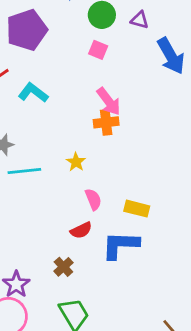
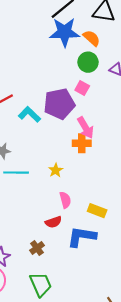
purple pentagon: (27, 30) -> (59, 104), moved

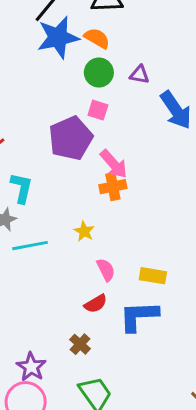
cyan L-shape: (30, 114) -> (22, 188), moved, turned 70

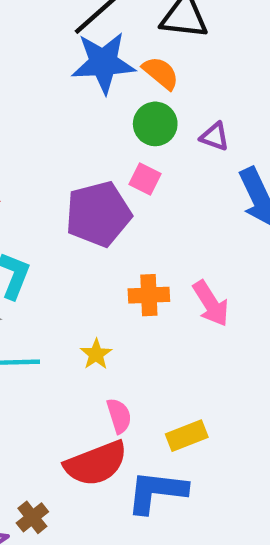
pink arrow: (114, 164) -> (211, 303), moved
yellow rectangle: (153, 276) -> (187, 436), turned -40
red semicircle: (96, 304) -> (96, 463), size x1.8
brown cross: (80, 344) -> (32, 517), moved

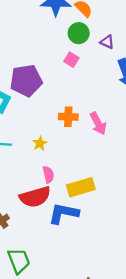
purple pentagon: (98, 214) -> (26, 81), moved
yellow rectangle: (187, 436) -> (81, 187), size x1.4

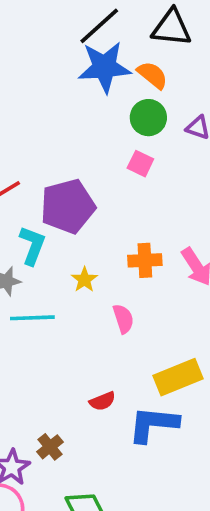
yellow star: (40, 143) -> (84, 280), moved
pink semicircle: (48, 175) -> (123, 319), moved
red semicircle: (35, 197) -> (102, 401), size x0.5

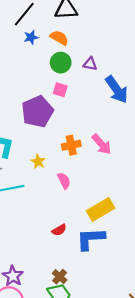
blue star: (104, 67) -> (31, 37), size x0.5
purple pentagon: (68, 206) -> (37, 112), moved
brown cross: (50, 447) -> (60, 277), moved

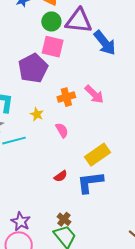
purple triangle: (90, 64) -> (79, 21), size x2.0
pink square: (60, 90) -> (53, 47), size x1.6

